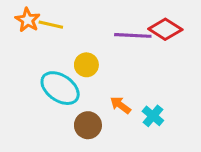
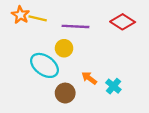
purple line: (133, 35) -> (76, 26), moved

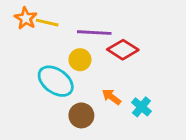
red diamond: (123, 22) -> (123, 50), moved

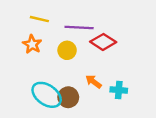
orange star: (26, 18) -> (32, 44), moved
cyan ellipse: (56, 81) -> (47, 95), moved
cyan cross: (141, 107) -> (119, 90), turned -35

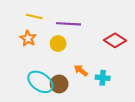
red diamond: (103, 42) -> (115, 40), moved

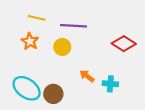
cyan ellipse: (40, 82) -> (27, 88), moved
brown circle: (59, 84) -> (53, 94), moved

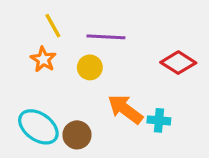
yellow line: (37, 18) -> (53, 26), turned 48
orange arrow: (87, 76) -> (125, 109), size x1.6

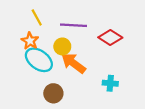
red diamond: (178, 63) -> (110, 38), moved
orange arrow: (125, 109) -> (73, 63), moved
cyan ellipse: (38, 127) -> (39, 60), moved

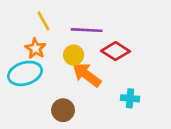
red diamond: (110, 38) -> (116, 51), moved
cyan ellipse: (39, 60) -> (25, 73), moved, turned -52

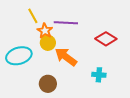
orange star: (35, 48) -> (45, 31), moved
red diamond: (116, 51) -> (106, 39), moved
yellow circle: (74, 55) -> (48, 43), moved

